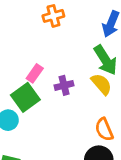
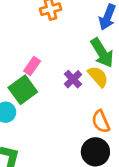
purple cross: (64, 85) -> (73, 79), moved, turned -30

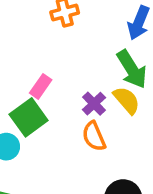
orange semicircle: (101, 121) -> (94, 136), moved

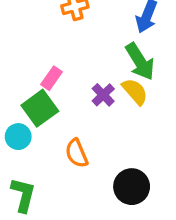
orange semicircle: (94, 136) -> (77, 153), moved

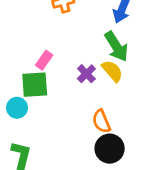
green square: (40, 108) -> (35, 85), turned 32
orange semicircle: (77, 153) -> (101, 121), moved

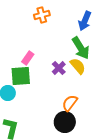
orange semicircle: (101, 121) -> (70, 103), turned 60
black circle: (110, 149) -> (65, 122), moved

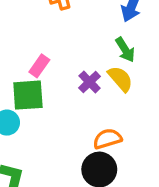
green arrow: (81, 48) -> (125, 50), size x0.7
orange semicircle: (70, 103) -> (107, 139), turned 36

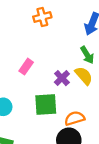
green square: (28, 95) -> (46, 105), moved

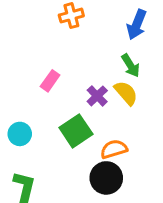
green square: (46, 105) -> (76, 131), turned -30

